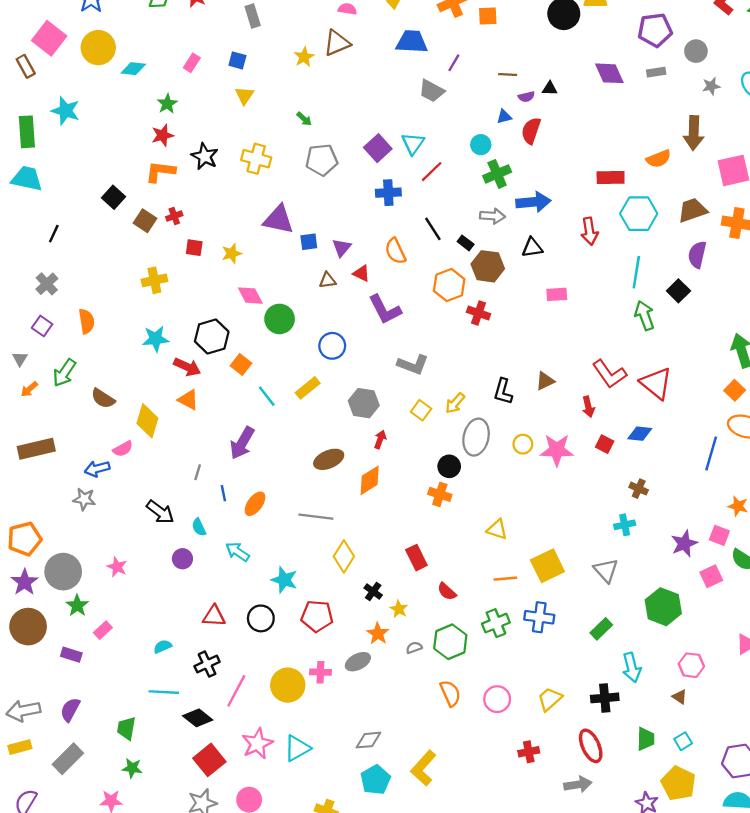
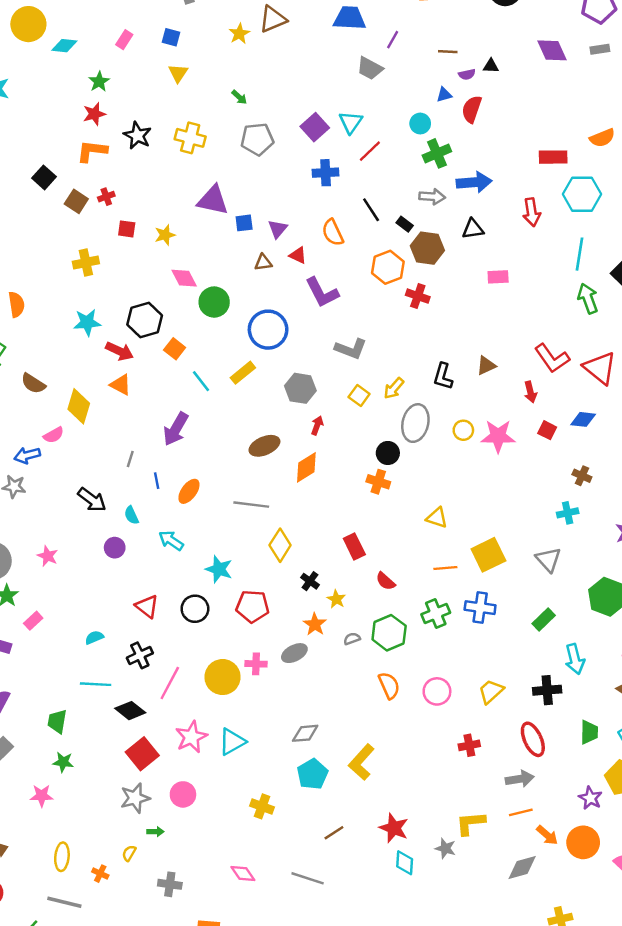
blue circle: (332, 346) -> (268, 330), size x1.4
red triangle: (214, 616) -> (147, 606), turned 35

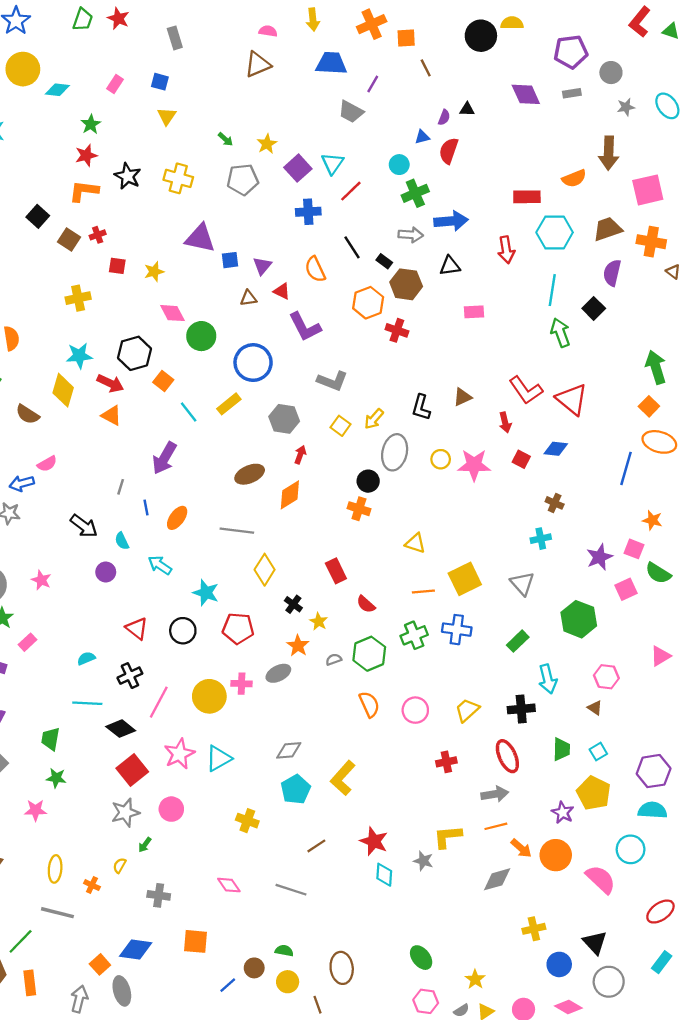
yellow star: (239, 34) -> (267, 144), moved
brown line: (448, 52) -> (426, 68), moved, turned 60
purple semicircle: (467, 74) -> (444, 117), turned -56
yellow diamond: (79, 406) -> (63, 390), moved
green arrow: (155, 832) -> (145, 845), turned 126

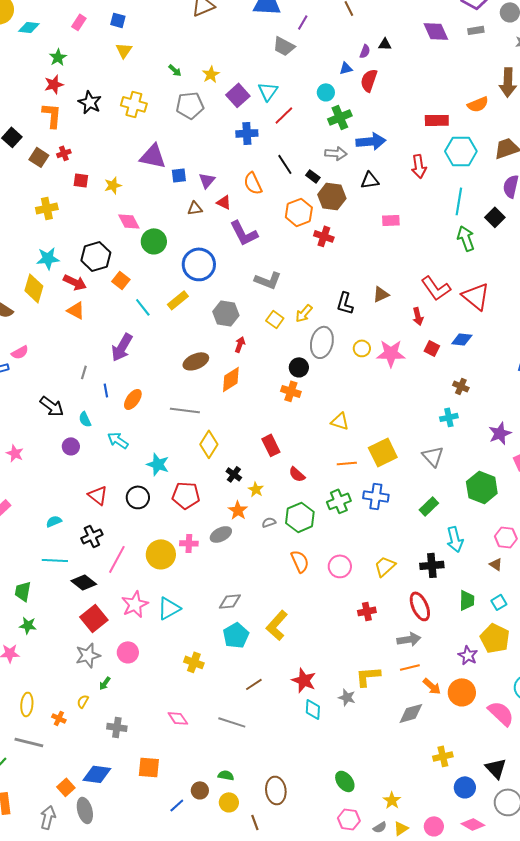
orange L-shape: (84, 191) -> (52, 115), turned 88

